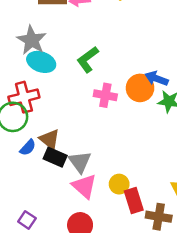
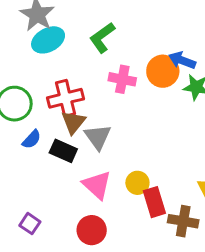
cyan ellipse: (41, 62) -> (48, 40), turned -48
red cross: (24, 97) -> (66, 98), moved
brown triangle: (50, 139) -> (73, 122), moved, turned 30
gray triangle: (80, 162) -> (98, 137), moved

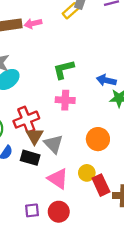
green L-shape: (102, 38) -> (64, 69), moved, turned 30
orange circle: (163, 71) -> (98, 139), moved
purple square: (30, 224) -> (32, 210), moved, turned -32

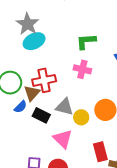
brown triangle: (34, 136) -> (32, 93), moved
gray triangle: (53, 144) -> (64, 107), turned -42
yellow circle: (87, 173) -> (81, 117), moved

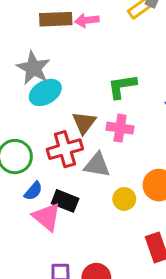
brown triangle: (32, 93) -> (84, 123), moved
gray triangle: (64, 107) -> (97, 165), moved
pink triangle: (63, 139) -> (47, 217), moved

